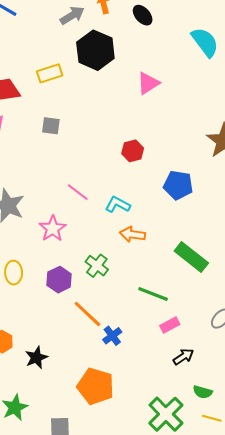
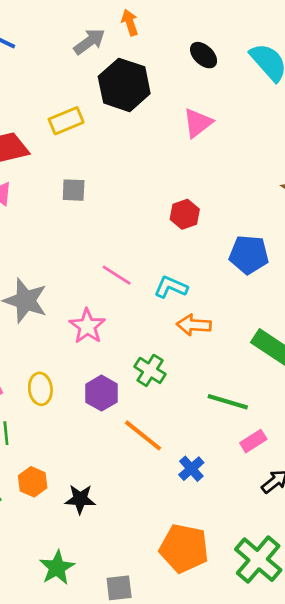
black ellipse: (143, 15) -> (204, 55), moved
blue cross: (112, 336) -> (191, 469), moved
black star: (36, 358) -> (80, 499), turned 30
orange pentagon: (96, 386) -> (184, 548), moved

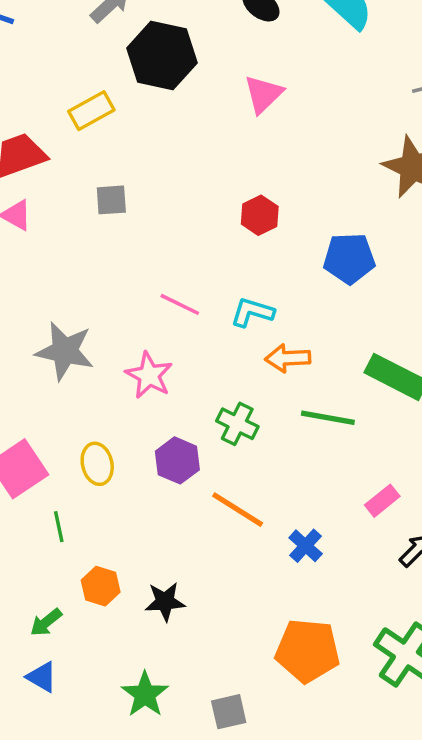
green line: (228, 402) -> (328, 418), moved

